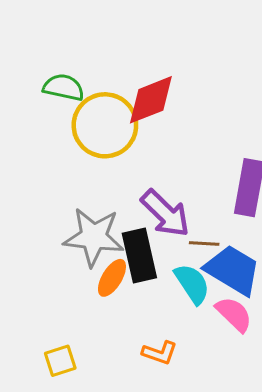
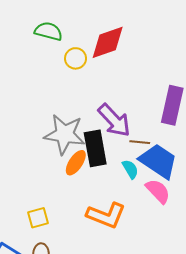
yellow circle: (105, 125) -> (76, 58), size x0.5
cyan semicircle: (192, 284) -> (130, 169), size x0.7
orange L-shape: (160, 353) -> (106, 215), size x1.6

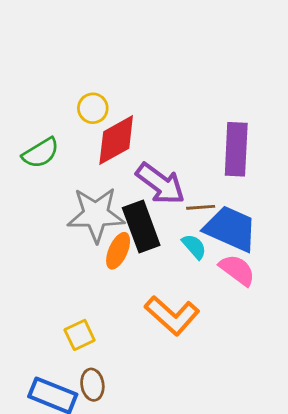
green semicircle: (48, 31) -> (41, 153), moved, turned 144
red diamond: (108, 42) -> (116, 140), moved
orange L-shape: (106, 215) -> (172, 315), turned 30

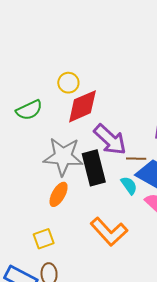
orange ellipse: (118, 251) -> (59, 194), moved

